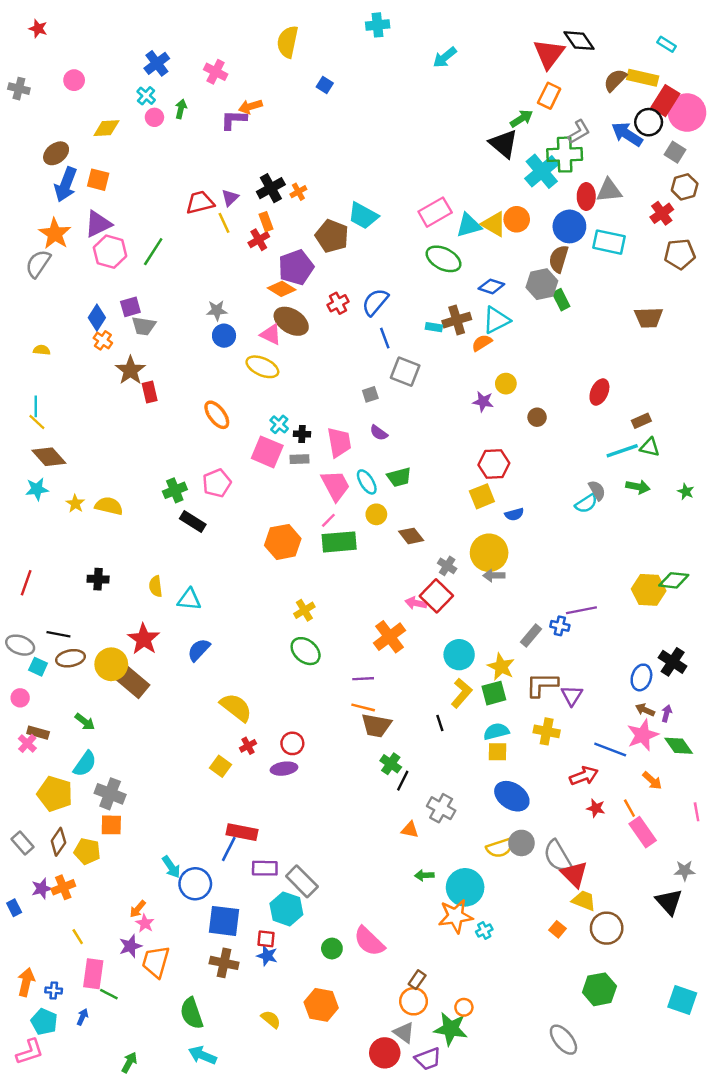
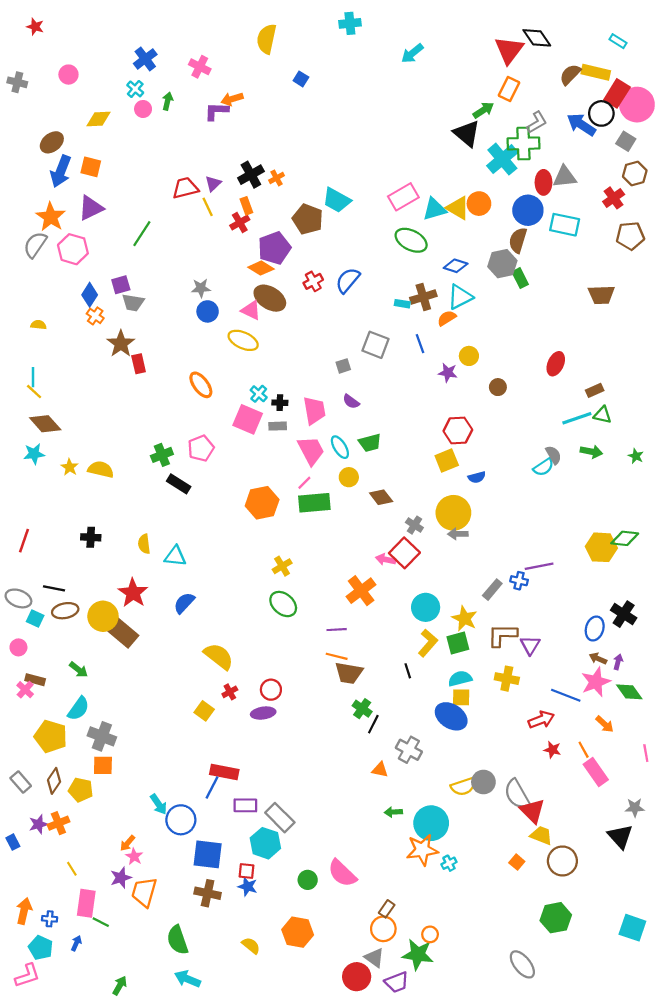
pink hexagon: (110, 252) -> (73, 249), moved
blue line: (385, 338) -> (420, 344), moved
blue ellipse: (512, 796) -> (451, 716), moved

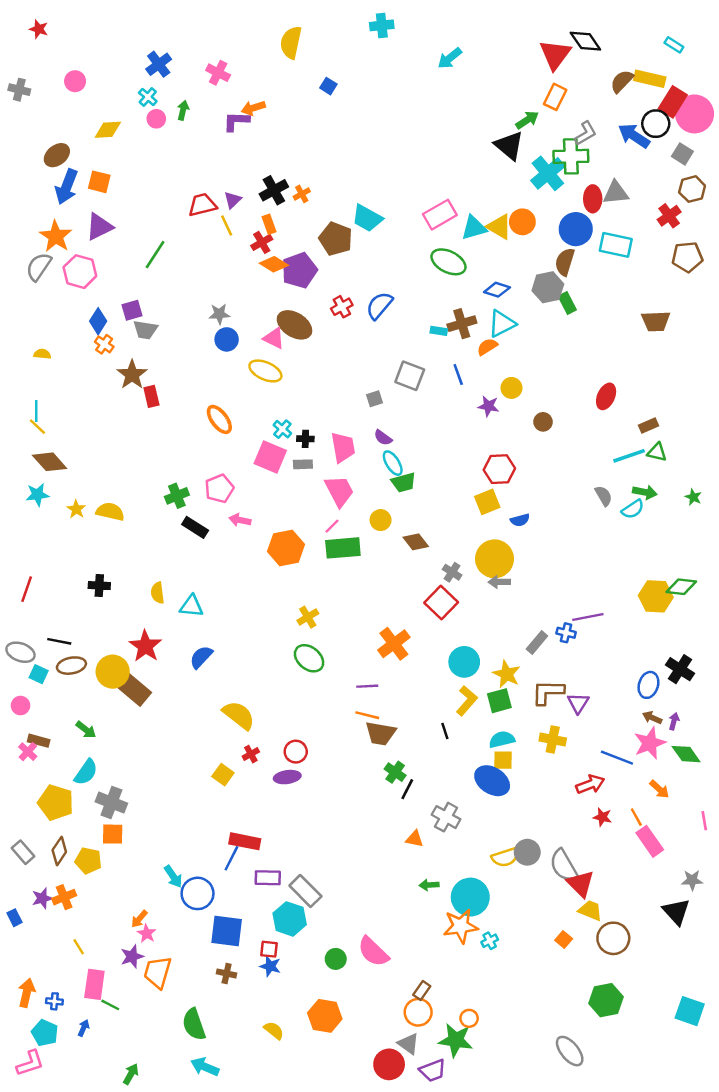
orange diamond: (261, 268) -> (274, 264), moved
cyan ellipse: (340, 447) -> (393, 463), moved
cyan semicircle: (543, 467) -> (633, 509), moved
pink arrow: (386, 560) -> (240, 520), moved
brown cross: (208, 893) -> (227, 973), size x0.7

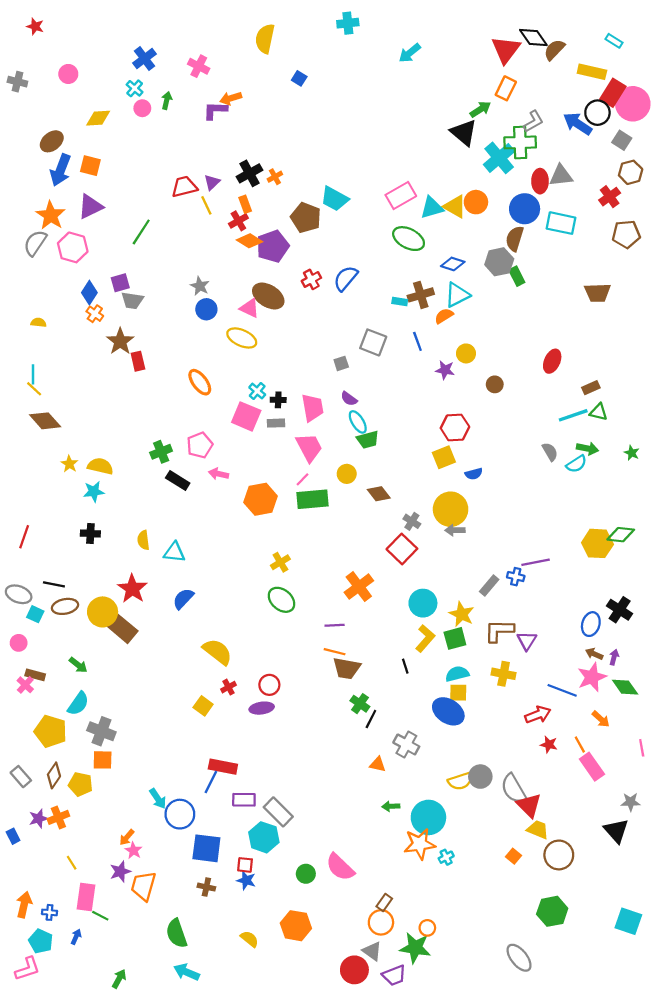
brown semicircle: (622, 81) -> (554, 50), moved
gray star: (219, 314) -> (200, 286), turned 30
cyan star: (37, 495) -> (94, 492), moved

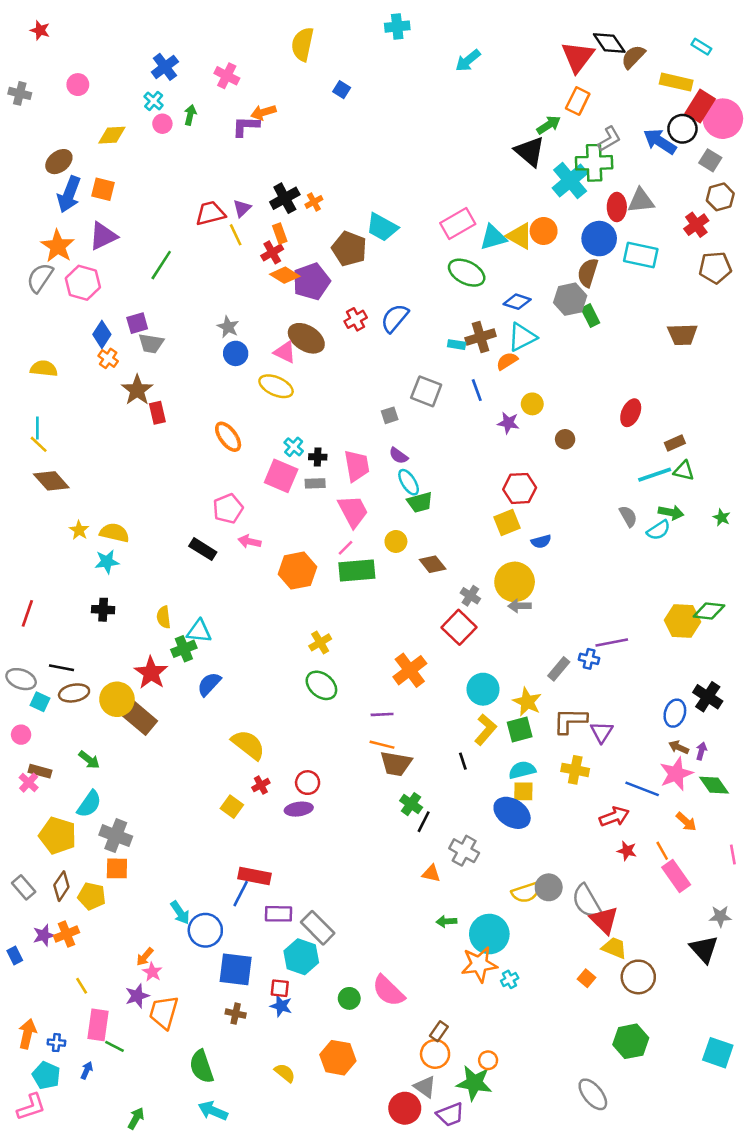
yellow semicircle: (38, 323) -> (44, 369), size x1.5
green cross: (161, 452) -> (184, 649), moved

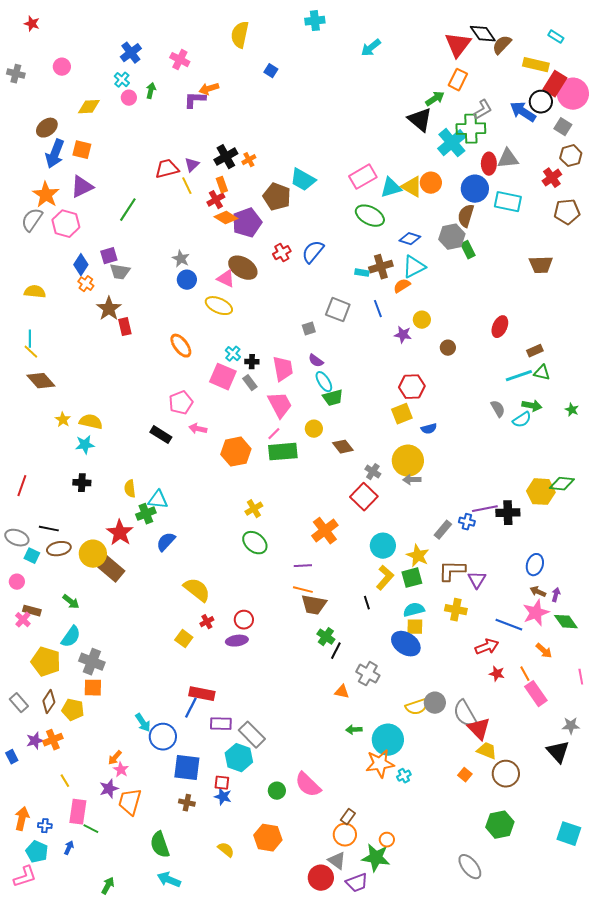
gray rectangle: (315, 483) -> (250, 383), turned 56
black cross: (708, 697) -> (508, 513), moved, turned -35

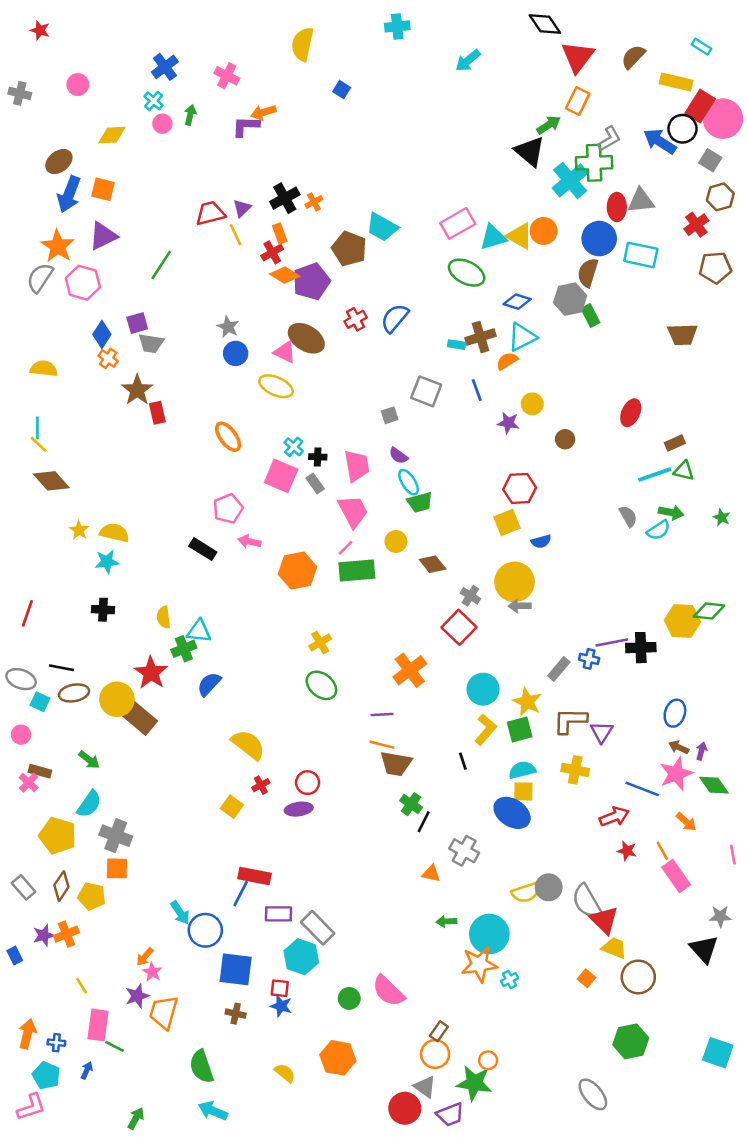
black diamond: (483, 34) -> (545, 24), moved

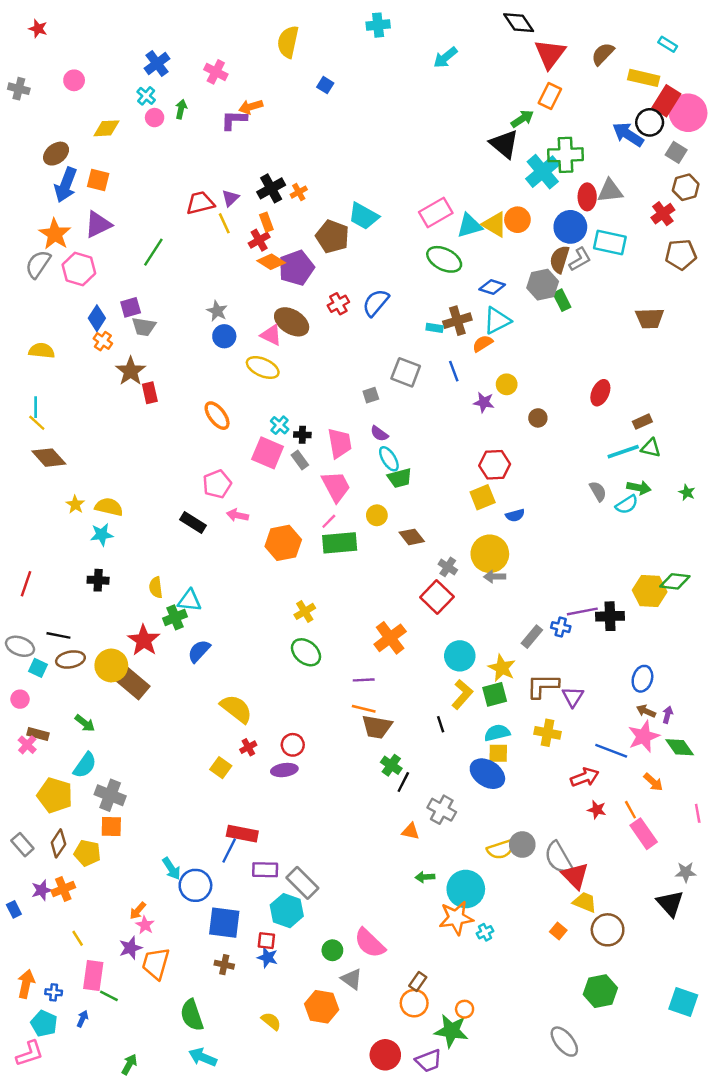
gray L-shape: (609, 139) -> (580, 259), moved
gray triangle: (425, 1087) -> (352, 979), moved

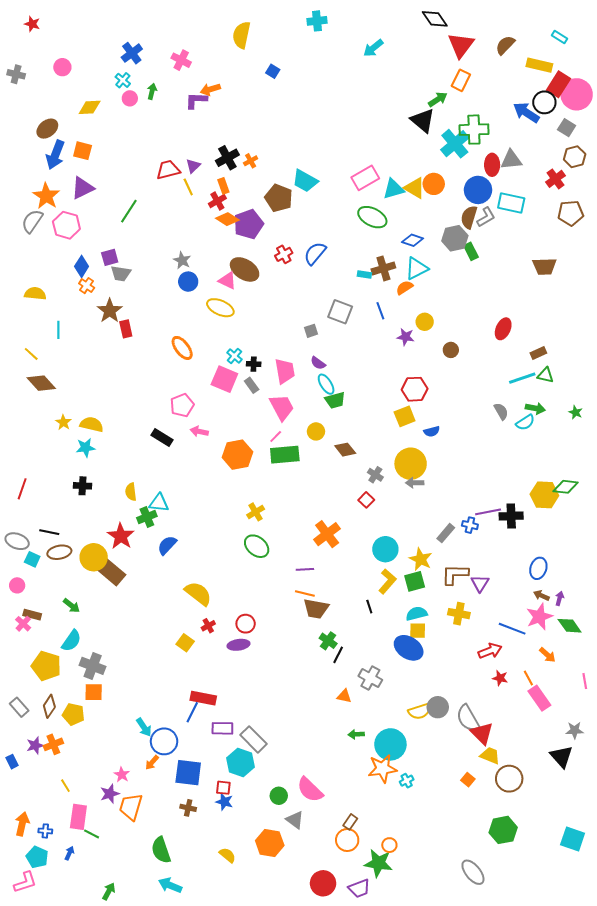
cyan line: (36, 407) -> (58, 330), moved
red square: (437, 597) -> (366, 500), size x0.6
orange arrow: (138, 911) -> (152, 763), moved

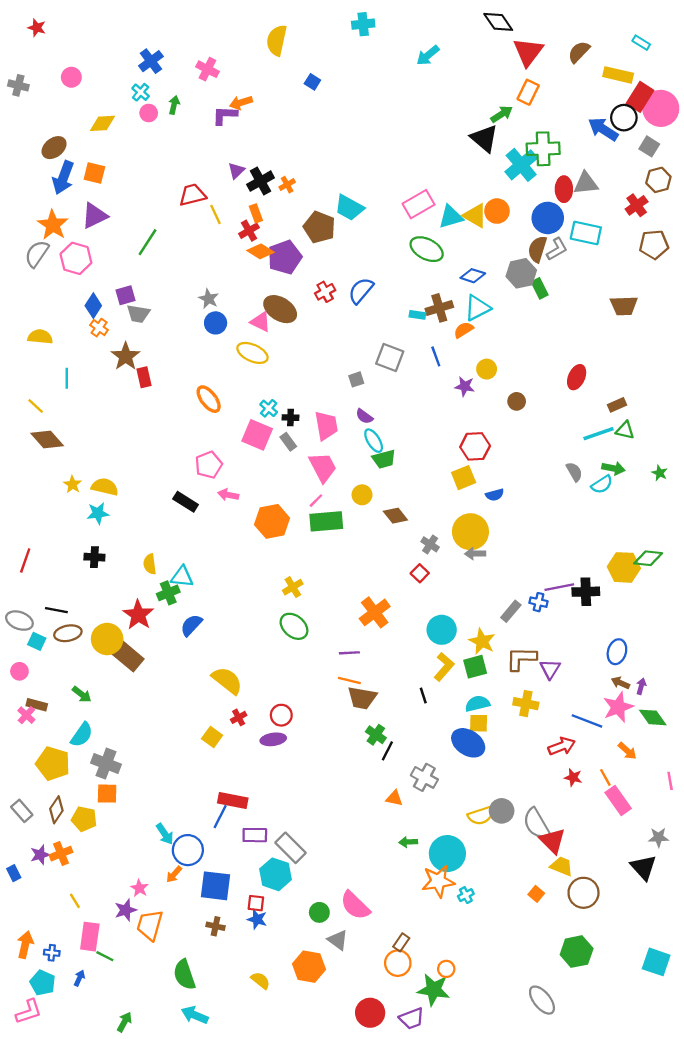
purple triangle: (193, 166) -> (236, 171), moved

